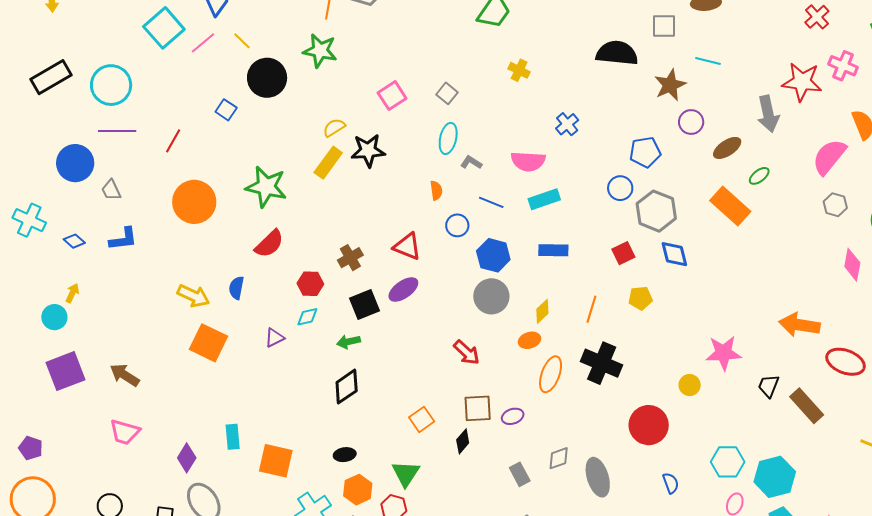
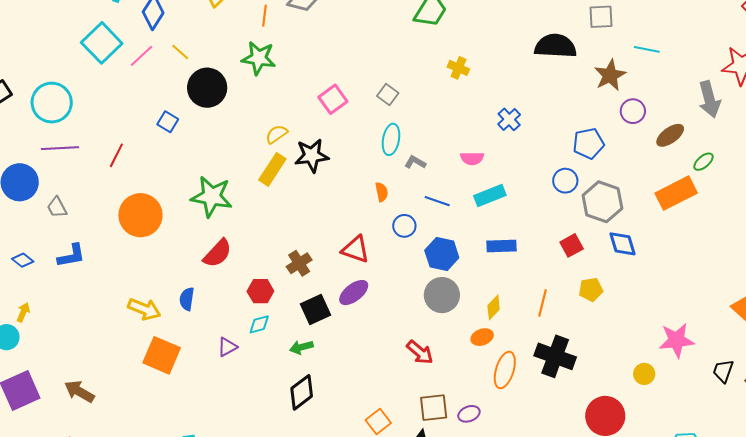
pink semicircle: (528, 161) -> (472, 158), size x0.7
orange rectangle: (730, 206) -> (676, 193), turned -66

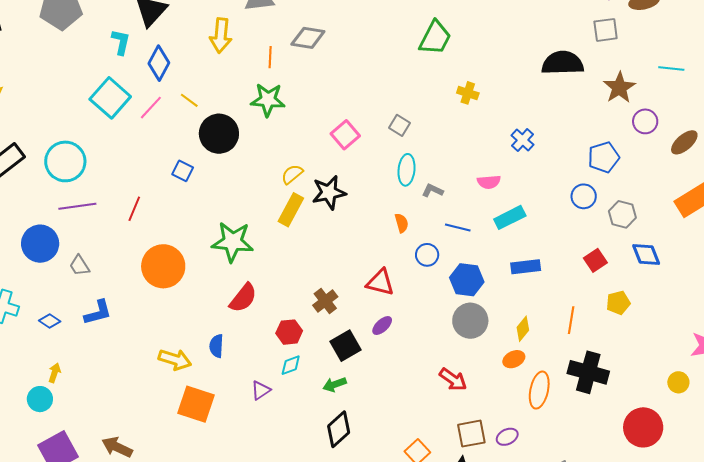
cyan line: (647, 49) -> (671, 68), moved
gray hexagon: (602, 202) -> (622, 214), size x0.7
purple ellipse: (354, 293) -> (382, 326), size x0.7

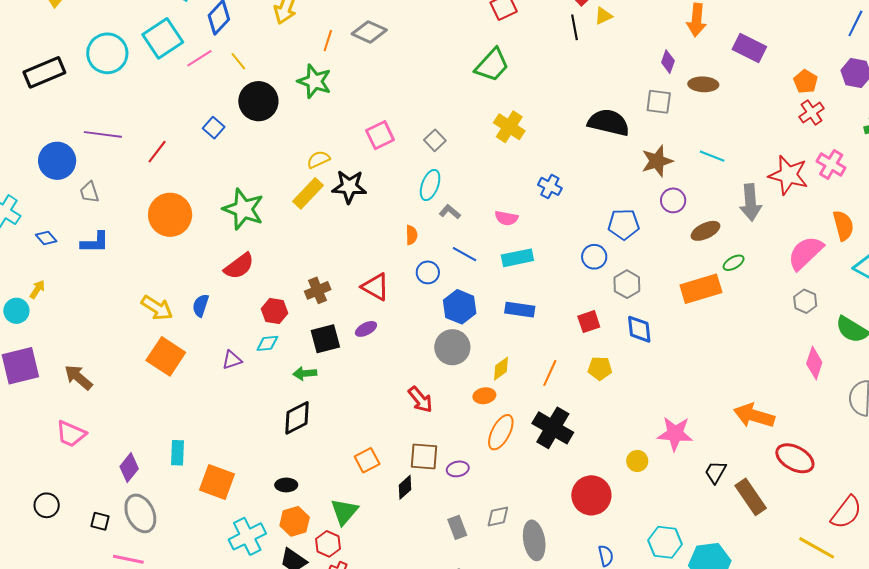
yellow cross: (468, 93) -> (509, 127), size x1.4
blue cross: (523, 140) -> (550, 186), turned -30
cyan circle: (65, 161) -> (107, 53), moved

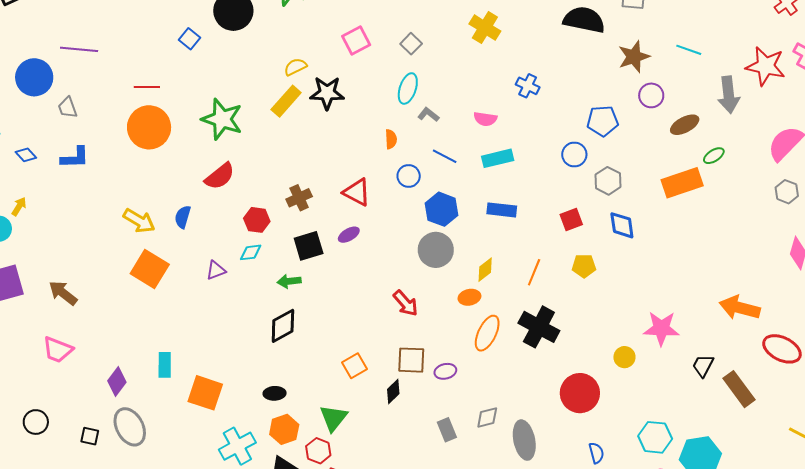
red line: (157, 152) -> (147, 87), moved, turned 55

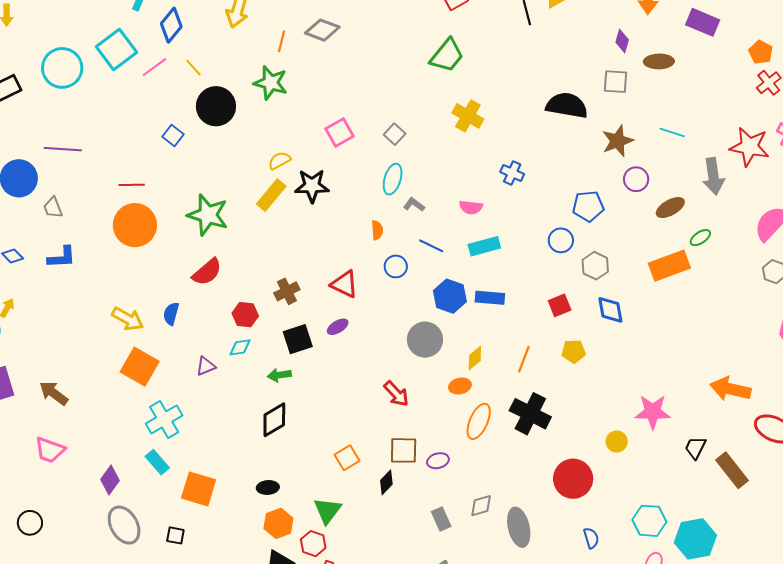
blue hexagon: (442, 209) -> (450, 296), moved
cyan rectangle: (165, 365) -> (157, 462), turned -40
black square: (90, 436) -> (175, 535), moved
cyan cross: (237, 446) -> (164, 419), moved

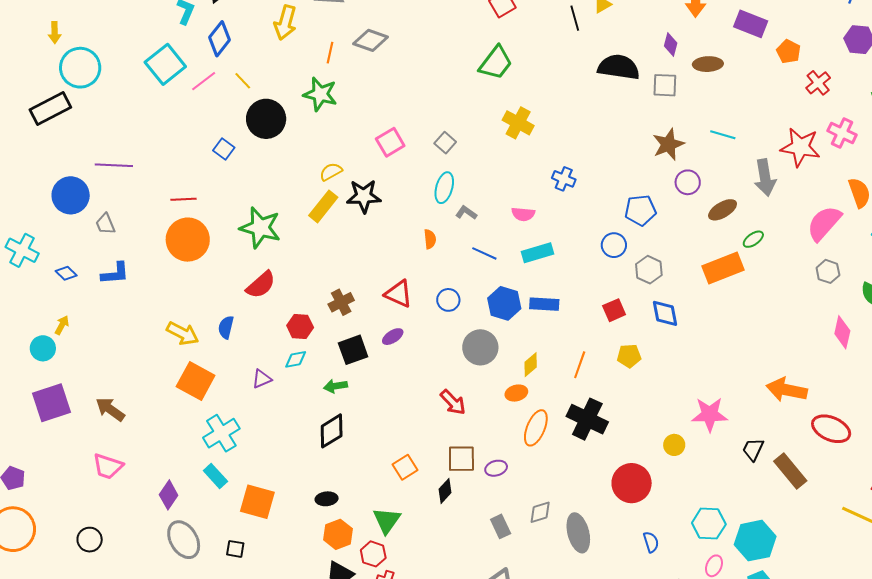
orange pentagon: (761, 52) -> (789, 52), moved
cyan circle: (62, 68) -> (80, 68), moved
black semicircle: (567, 105) -> (619, 67), moved
blue circle: (396, 266) -> (448, 300), moved

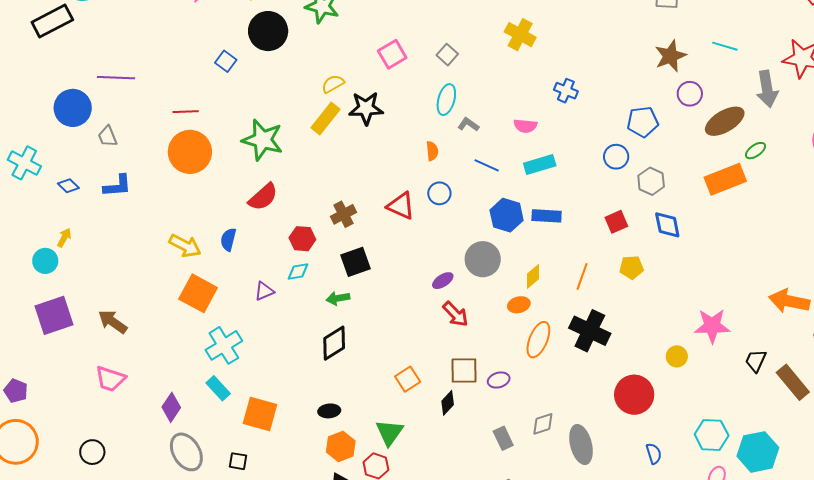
brown ellipse: (723, 210) -> (725, 121), size x1.4
blue circle: (448, 300) -> (439, 193), moved
purple ellipse: (393, 337) -> (443, 281), moved

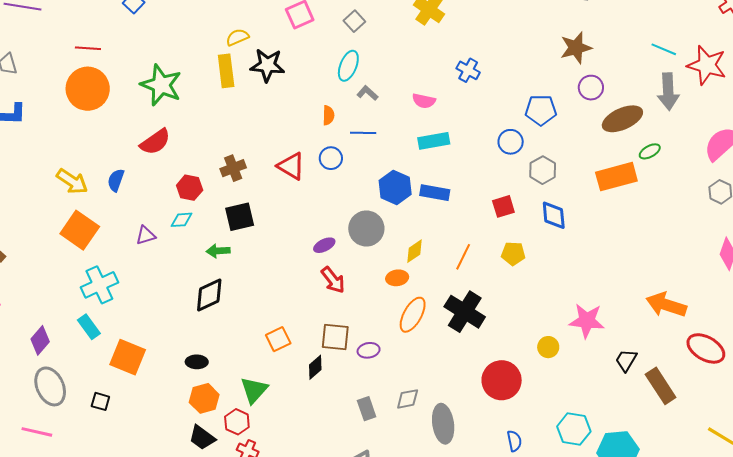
cyan line: (725, 46) -> (664, 49), moved
yellow rectangle: (325, 119) -> (226, 71), turned -52
blue line: (487, 165) -> (363, 133), moved, turned -30

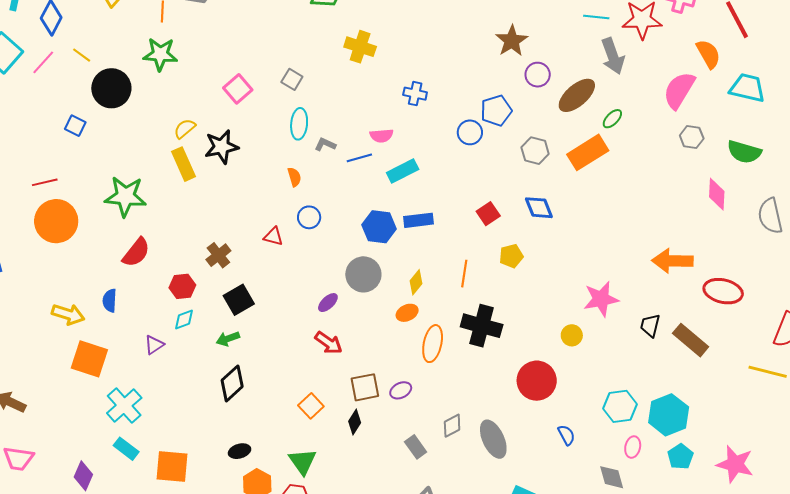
blue line: (363, 133) -> (359, 158), moved
blue circle: (511, 142) -> (470, 132), moved
red triangle: (291, 166) -> (273, 236), size x0.7
gray hexagon: (543, 170) -> (535, 151), moved
red arrow: (333, 280) -> (328, 343), moved

